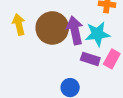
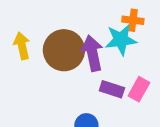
cyan star: (97, 34) -> (121, 40), moved

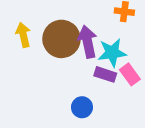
cyan star: (121, 40) -> (112, 53), moved
pink rectangle: (139, 89) -> (130, 74), turned -65

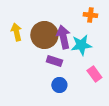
purple rectangle: (105, 74) -> (54, 61), moved
pink rectangle: (130, 74) -> (94, 74), moved

